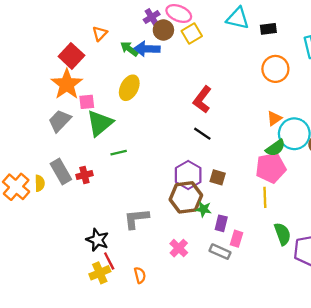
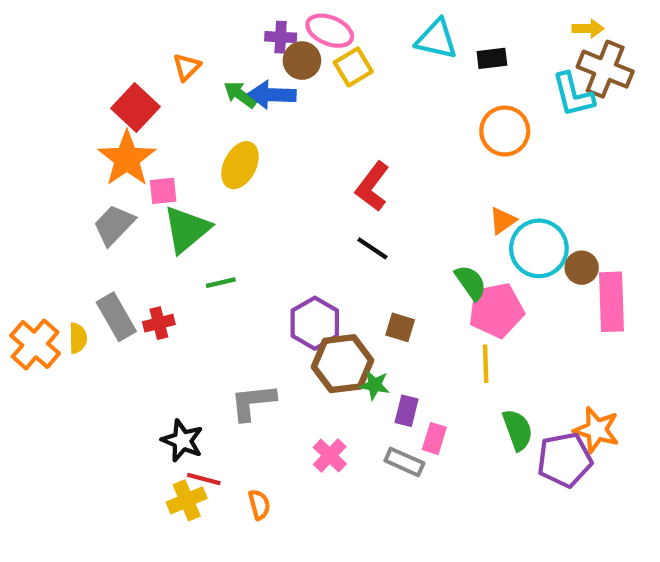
purple cross: (152, 17) -> (281, 37), turned 35
green semicircle: (275, 148) -> (471, 283), moved, turned -90
purple hexagon: (188, 175) -> (315, 323), moved
red line: (109, 261) -> (204, 479), turned -48

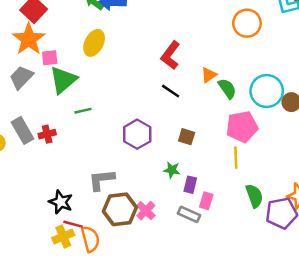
orange triangle: (503, 221) -> (209, 75), moved
green semicircle: (471, 283) -> (227, 89), moved
brown hexagon: (343, 364) -> (120, 209), moved
orange semicircle: (259, 505) -> (90, 239), moved, size x1.5

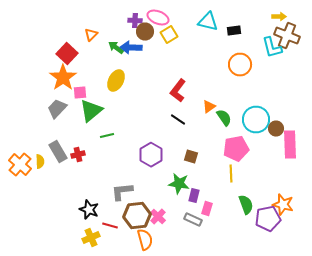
green star: (172, 170) -> (179, 184), size x1.5
red line: (73, 224) -> (110, 226), moved
orange semicircle: (90, 239) -> (145, 240), moved

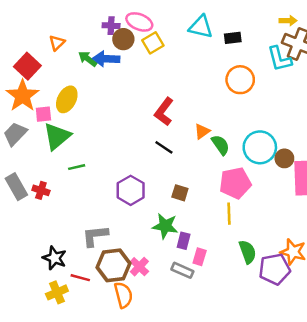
yellow ellipse: (116, 80) -> (67, 99), moved
red cross: (78, 154) -> (41, 190), turned 32

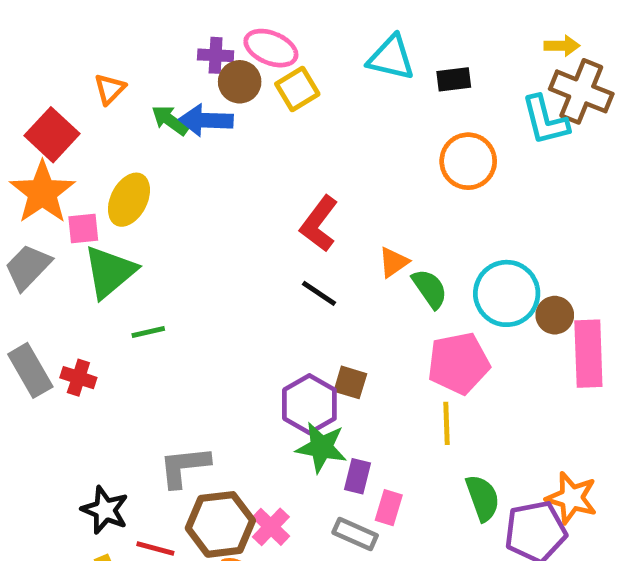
purple hexagon: (131, 190) -> (309, 404), moved

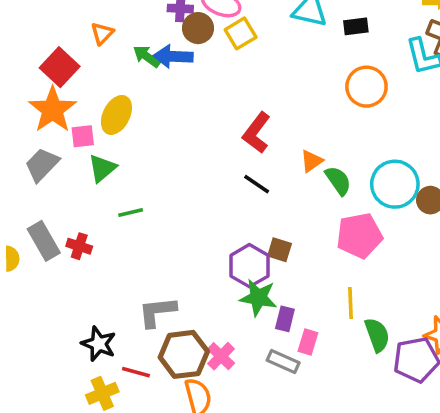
green triangle: (110, 272) -> (102, 168), size x0.7
yellow line: (447, 423) -> (351, 303), moved

